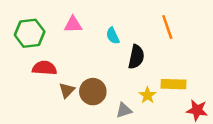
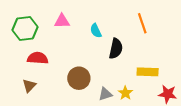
brown triangle: (67, 90) -> (29, 86), moved
yellow star: (147, 95) -> (125, 93), moved

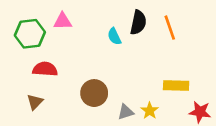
pink triangle: (62, 21) -> (63, 21), moved
black semicircle: (116, 49) -> (138, 22), moved

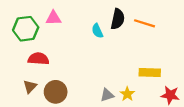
orange line: (170, 28) -> (144, 23), turned -54
brown circle: (94, 93) -> (56, 92), moved

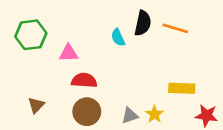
pink triangle: (53, 18) -> (69, 53), moved
red semicircle: (38, 59) -> (84, 80), moved
brown circle: (56, 92) -> (87, 112), moved

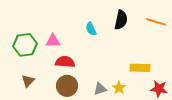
black semicircle: (143, 23) -> (121, 20), moved
orange line: (175, 28) -> (156, 22), moved
green hexagon: (31, 35) -> (25, 45), moved

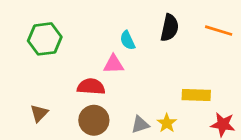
pink triangle: (53, 41) -> (113, 64), moved
green hexagon: (25, 45) -> (45, 39), moved

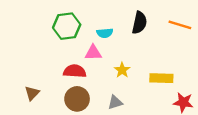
green hexagon: (45, 39) -> (67, 26), moved
cyan semicircle: (128, 40) -> (105, 33), turned -70
yellow star: (167, 123) -> (122, 70), moved

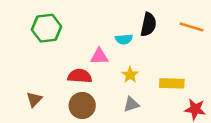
green hexagon: (67, 26) -> (47, 28), moved
cyan semicircle: (105, 33) -> (124, 39), moved
gray triangle: (115, 102) -> (131, 104), moved

